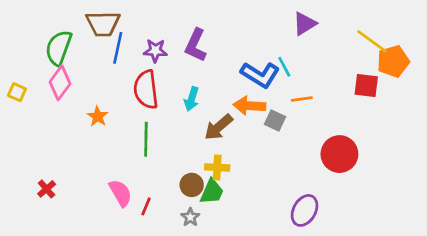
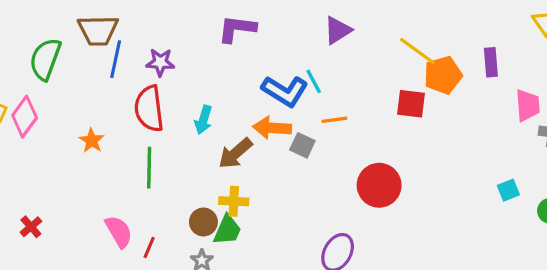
purple L-shape: (196, 45) -> (237, 29), moved, turned 72
pink diamond: (60, 83) -> (25, 117), moved

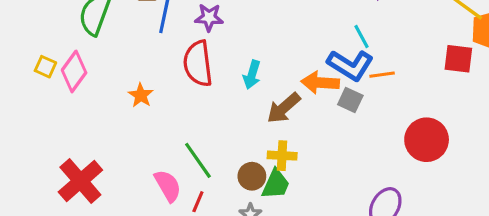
blue L-shape: (285, 91) -> (350, 65), moved
green line: (149, 168) -> (198, 160), moved, turned -36
red cross: (31, 227) -> (80, 181), size x2.0

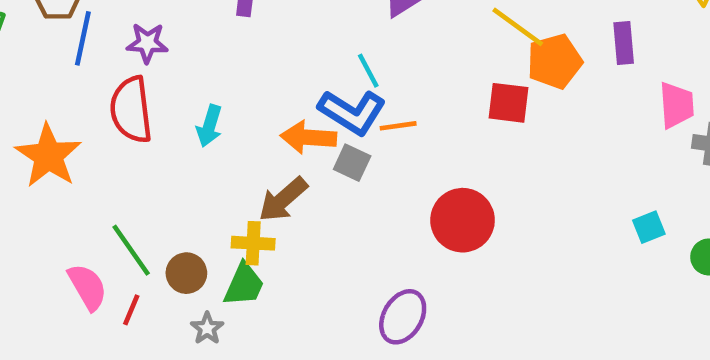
orange star: (141, 95) -> (48, 156), size x1.8
brown arrow: (284, 108) -> (283, 199), moved
brown circle: (252, 176) -> (186, 273), moved

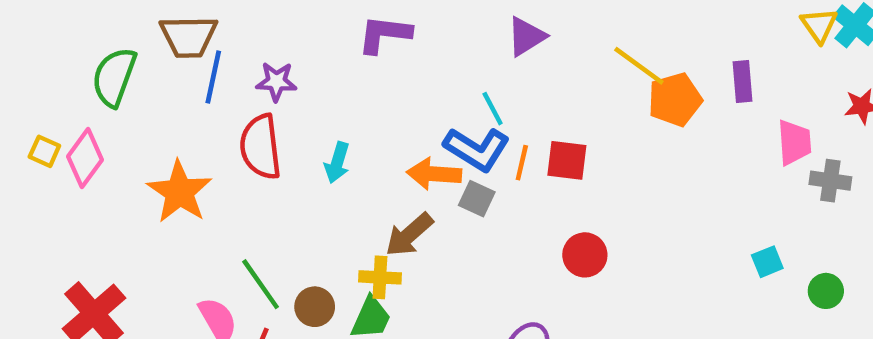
red square: (509, 103) -> (567, 160), moved
orange line: (398, 126) -> (522, 163), turned -69
red circle: (463, 220) -> (585, 255), size x0.7

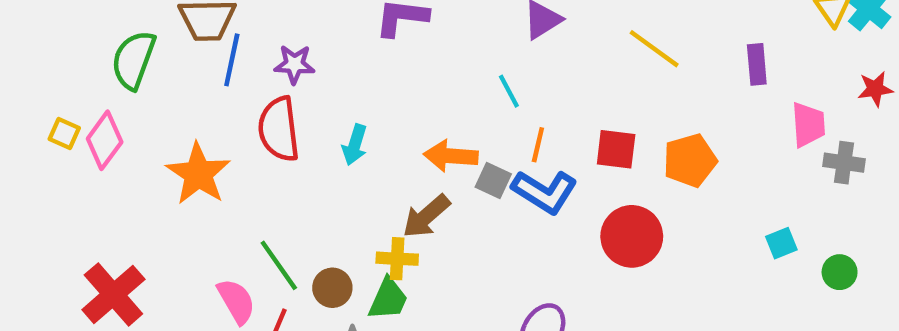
orange pentagon: (675, 100) -> (690, 160), moved
blue L-shape: (477, 149) -> (545, 192), moved
red square: (567, 160) -> (616, 149), moved
red circle: (585, 255) -> (632, 236), moved, size x1.4

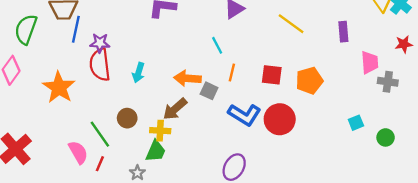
purple star: (294, 64) -> (100, 43), moved
blue L-shape: (545, 192) -> (244, 115), moved
brown circle: (332, 288) -> (127, 118), moved

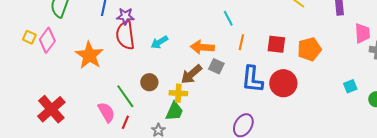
cyan arrow: (139, 73) -> (159, 42), turned 42
gray square: (209, 91) -> (216, 66), moved
blue L-shape: (244, 115) -> (252, 79), turned 64

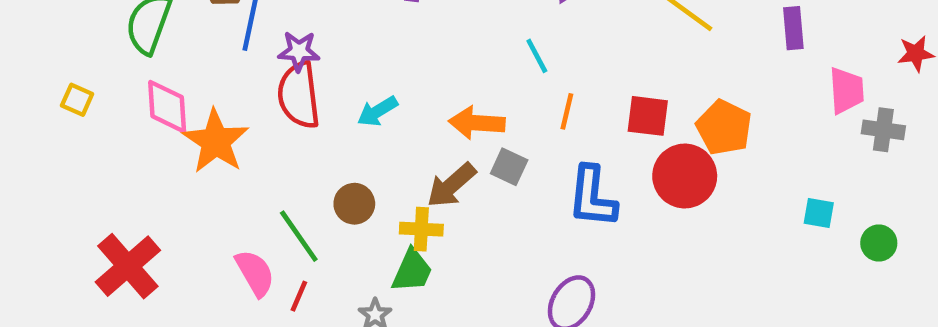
pink diamond: (47, 40) -> (167, 107), moved, turned -40
orange pentagon: (309, 49) -> (724, 127), turned -30
red circle: (283, 83) -> (685, 176), moved
cyan square: (350, 86) -> (819, 213), turned 32

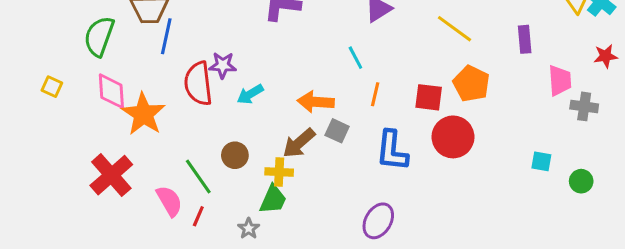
purple star: (299, 51) -> (223, 65), moved
orange pentagon: (724, 127) -> (471, 84), moved
red cross: (128, 266) -> (111, 175), moved

